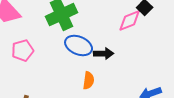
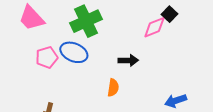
blue ellipse: (79, 46) -> (74, 52), moved

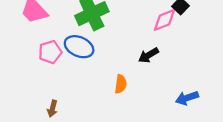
black arrow: (128, 60) -> (148, 55), moved, turned 150

